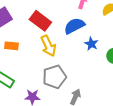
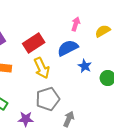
red rectangle: (40, 21) -> (34, 43), turned -70

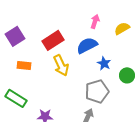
gray pentagon: (48, 99) -> (97, 91), moved

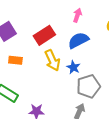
pink arrow: (95, 21) -> (77, 15), moved
blue star: (104, 63) -> (73, 67), moved

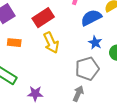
blue semicircle: (78, 40) -> (91, 18), moved
blue star: (73, 67) -> (95, 43), moved

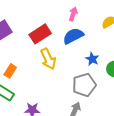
blue semicircle: (91, 18) -> (73, 36), moved
orange rectangle: (14, 43) -> (10, 71), moved, turned -64

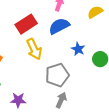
gray pentagon: (84, 85) -> (57, 75), moved

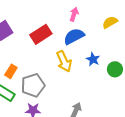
yellow arrow: (34, 49) -> (64, 61), moved
gray pentagon: (57, 75) -> (33, 85), moved

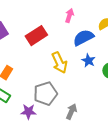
blue semicircle: (74, 36) -> (83, 38), moved
gray pentagon: (33, 85) -> (45, 94), moved

